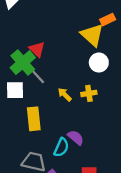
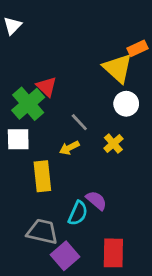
gray line: (38, 77) -> (79, 122), moved
yellow cross: (89, 93) -> (113, 144), turned -32
yellow arrow: (65, 95) -> (69, 148), moved, turned -72

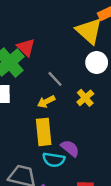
yellow rectangle: (42, 176) -> (44, 132), moved
cyan semicircle: (78, 213) -> (54, 160), turned 75

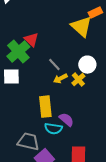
white circle: (97, 62) -> (87, 65), moved
yellow arrow: (46, 102) -> (60, 79), moved

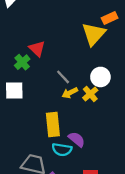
yellow triangle: (81, 27) -> (94, 34), turned 30
green cross: (18, 52) -> (22, 62), size x0.6

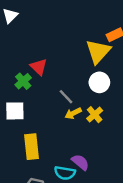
white circle: (100, 77) -> (99, 82), moved
yellow rectangle: (53, 125) -> (32, 147), moved

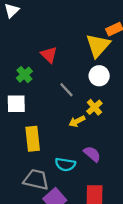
red triangle: (39, 67) -> (49, 55), moved
yellow arrow: (73, 113) -> (77, 121), moved
purple semicircle: (80, 162) -> (92, 154), moved

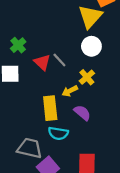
red triangle: (49, 55) -> (42, 62), moved
yellow rectangle: (33, 139) -> (50, 108), moved
purple semicircle: (92, 154) -> (82, 113), moved

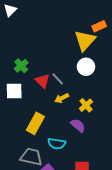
yellow cross: (87, 77) -> (86, 105), moved
yellow arrow: (70, 91) -> (62, 98), moved
yellow rectangle: (50, 108) -> (35, 123), moved, turned 35

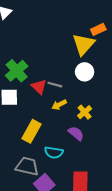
green cross: (21, 66) -> (17, 71), size x1.5
gray line: (58, 79) -> (55, 85), turned -32

